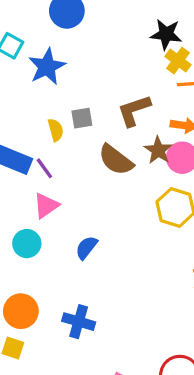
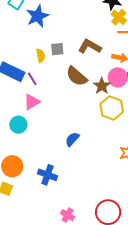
brown L-shape: (134, 110) -> (90, 46), turned 45
brown star: (158, 150) -> (102, 86), moved
blue semicircle: (86, 248) -> (72, 139), moved

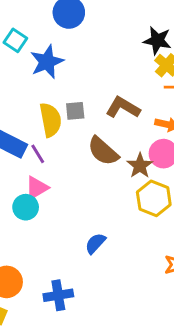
yellow semicircle: (41, 56) -> (50, 120), size x1.6
cyan circle: (18, 125) -> (26, 207), moved
blue cross: (48, 175) -> (58, 295), turned -30

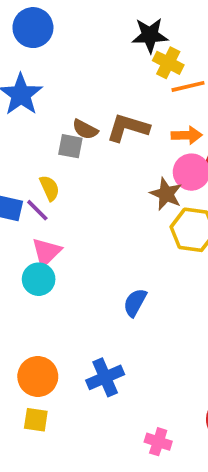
gray square: (75, 111) -> (70, 146), turned 30
yellow semicircle: (50, 120) -> (49, 188), moved, size x0.6
brown semicircle: (103, 151) -> (85, 129), moved, size x0.6

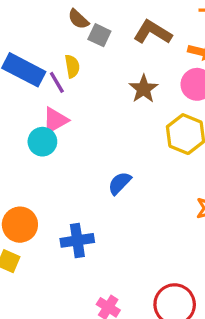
brown semicircle: (85, 129) -> (78, 19), moved
brown star: (166, 194) -> (144, 89), moved

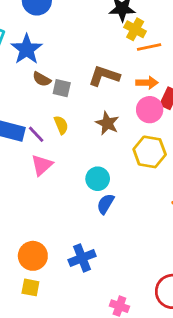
yellow semicircle: (72, 66) -> (61, 125), moved
cyan circle: (42, 142) -> (98, 179), moved

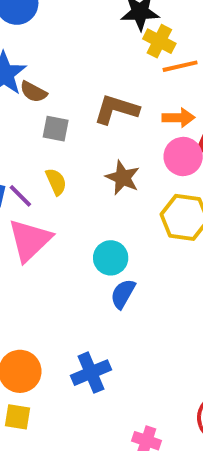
brown semicircle: (42, 79) -> (33, 92), moved
pink triangle: (42, 165) -> (30, 240), size x1.4

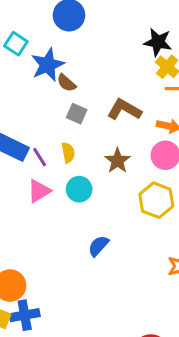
pink triangle: (30, 240) -> (39, 191), size x0.7
cyan circle: (111, 258) -> (79, 189), moved
blue cross: (91, 373) -> (25, 315), moved

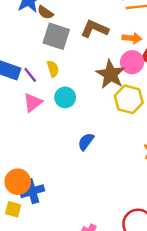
gray square: (77, 114) -> (56, 36), size x1.6
brown star: (118, 161) -> (111, 74), moved, size x1.4
blue cross: (25, 315) -> (32, 191), moved

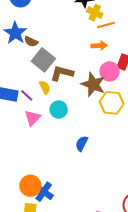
brown L-shape: (95, 29) -> (62, 73), moved
gray square: (56, 36) -> (43, 60), turned 30
orange arrow: (132, 38) -> (99, 46), moved
blue cross: (32, 191) -> (44, 192), turned -30

